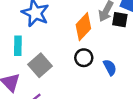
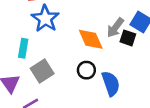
orange diamond: (83, 27) -> (91, 39), turned -76
blue semicircle: (110, 67) -> (111, 84), size x1.5

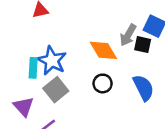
blue star: (45, 19) -> (52, 61), moved
blue semicircle: (111, 84) -> (143, 88), moved

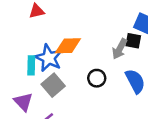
gray arrow: (128, 35) -> (120, 49), moved
orange diamond: (103, 50) -> (68, 46), moved, turned -60

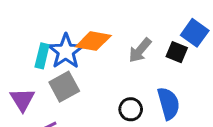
gray arrow: (120, 49) -> (140, 50), moved
black circle: (97, 78) -> (131, 109), moved

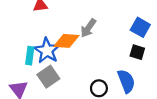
gray arrow: (140, 50) -> (88, 28), moved
black square: (177, 52) -> (137, 52), moved

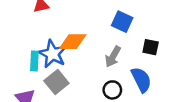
blue square: (140, 27) -> (122, 22), moved
gray arrow: (88, 28) -> (113, 57), moved

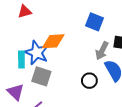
gray arrow: (113, 57) -> (102, 51), moved
gray square: (56, 82) -> (41, 76), turned -30

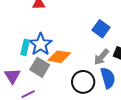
orange diamond: (53, 41) -> (59, 57), moved
black circle: (89, 81) -> (83, 82), size x1.5

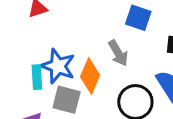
orange diamond: (59, 57) -> (90, 76), turned -60
gray arrow: (101, 57) -> (118, 53), moved, turned -54

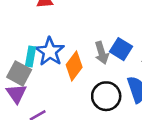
blue square: (138, 18) -> (121, 49), moved
gray square: (67, 100) -> (19, 73), moved

